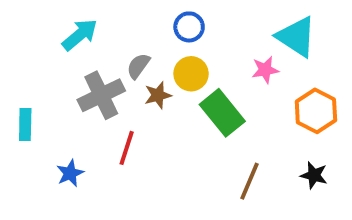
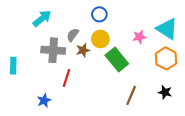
cyan triangle: (296, 37) -> (167, 29), moved
gray cross: (101, 95) -> (53, 50), turned 30
blue star: (70, 173) -> (44, 100), moved

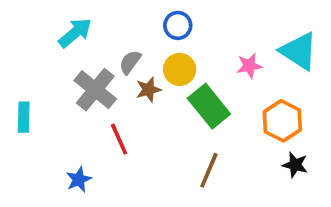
gray cross: (53, 50) -> (95, 90), turned 35
orange hexagon: (166, 58) -> (282, 121), moved
red line: (67, 78) -> (119, 139), turned -42
brown line: (131, 95) -> (209, 170), moved

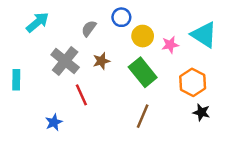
cyan arrow: (75, 33) -> (38, 22), moved
gray semicircle: (130, 62) -> (89, 28), moved
yellow circle: (180, 69) -> (143, 36), moved

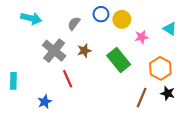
cyan arrow: (38, 22) -> (31, 18), turned 54
cyan triangle: (204, 35) -> (170, 29), size x0.6
yellow circle: (143, 36) -> (122, 19), moved
cyan rectangle: (16, 80) -> (13, 81), moved
brown line: (143, 116) -> (142, 98), moved

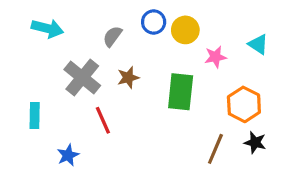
green rectangle: (119, 60) -> (181, 92), turned 45
cyan rectangle: (13, 81) -> (35, 116), moved

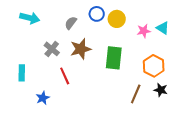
pink star: (215, 57) -> (144, 31), moved
gray cross: (82, 78) -> (52, 49), size x0.7
brown star: (128, 78) -> (81, 49), size x1.5

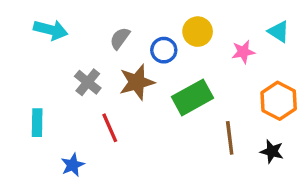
blue circle: (97, 14) -> (164, 50), moved
cyan triangle: (163, 28) -> (279, 32), moved
green rectangle: (114, 58) -> (193, 97), turned 55
orange hexagon: (154, 66) -> (279, 101), moved
brown line: (136, 94) -> (230, 138), moved, turned -30

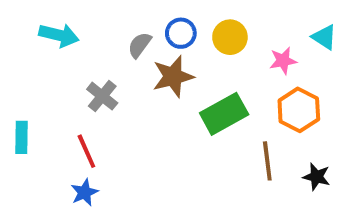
blue circle: (164, 50) -> (181, 33), moved
brown star: (137, 82) -> (173, 76), moved
orange hexagon: (279, 101) -> (299, 110), moved
cyan rectangle: (37, 123) -> (22, 137), moved
red line: (110, 128) -> (86, 151), moved

